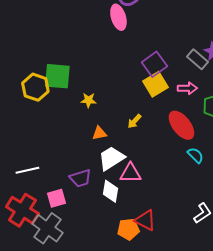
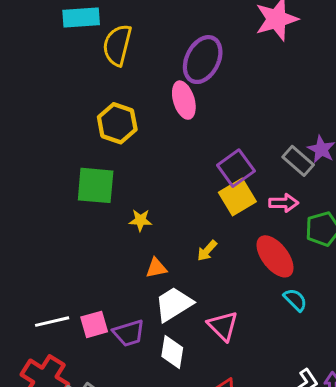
yellow hexagon: (35, 87) -> (117, 123), moved
pink triangle: (130, 173) -> (223, 326), moved, turned 45
pink square: (56, 198) -> (94, 324), moved

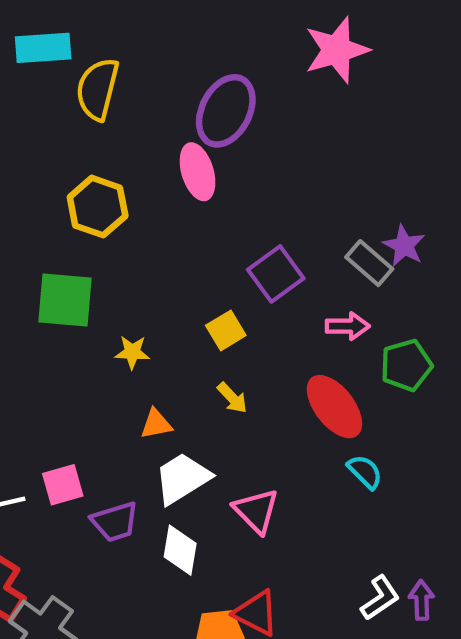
yellow square: (237, 197) -> (226, 330), moved, size x0.7
yellow arrow: (207, 251) -> (232, 398), turned -85
pink square: (94, 324) -> (63, 485), moved

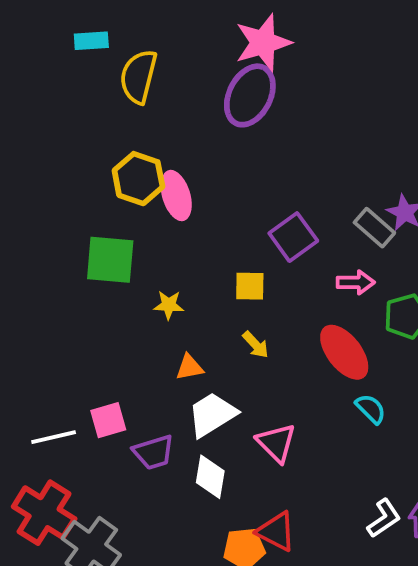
cyan rectangle: (43, 48) -> (91, 41), size x0.7
pink star: (337, 50) -> (263, 43), moved
pink ellipse: (198, 172) -> (176, 196), moved
yellow square: (226, 330) -> (250, 286), turned 32

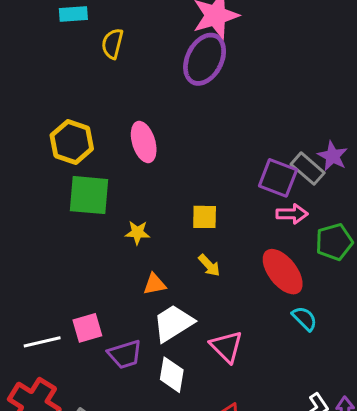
yellow semicircle: (138, 77) -> (112, 44), size x0.7
yellow hexagon: (138, 179) -> (72, 142), moved
purple square: (293, 237) -> (278, 178), moved, turned -33

